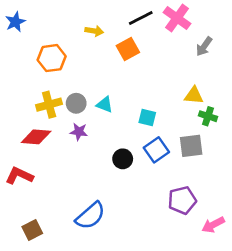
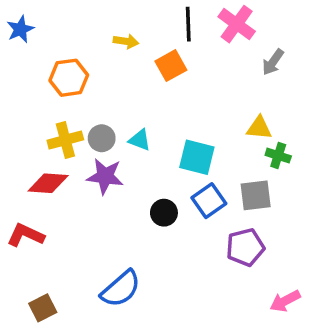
black line: (141, 18) -> (188, 24), turned -65
cyan square: (147, 118) -> (197, 157), size x1.5
purple star: (79, 132) -> (105, 176), size x1.5
purple pentagon: (182, 200) -> (245, 247), moved

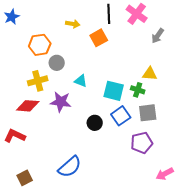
gray circle: (102, 138) -> (57, 63), moved
green cross: (278, 156) -> (138, 90), moved

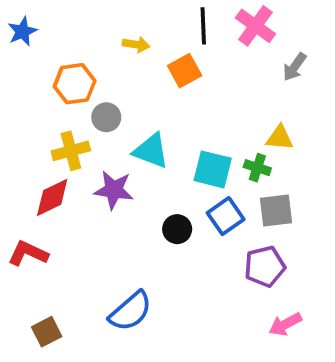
cyan triangle: (81, 81) -> (151, 151), size x1.5
red diamond: (28, 106) -> (52, 197), turned -30
pink arrow: (165, 174) -> (285, 324), moved

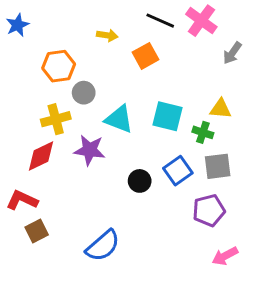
black line: (203, 26) -> (160, 21), turned -64
cyan square: (213, 169) -> (168, 116), moved
brown square: (47, 332) -> (37, 231), moved

